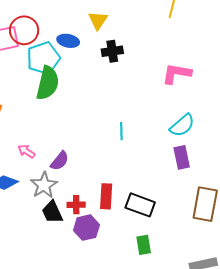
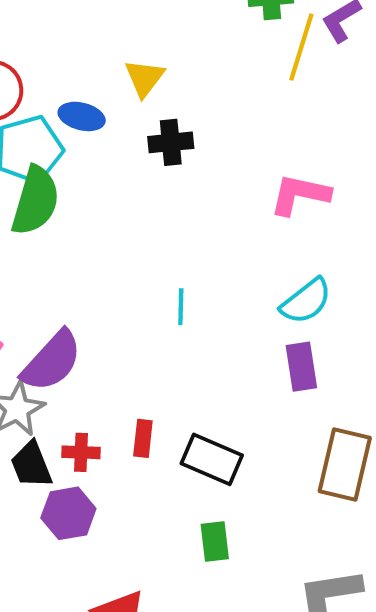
purple semicircle: (60, 161) -> (52, 361), size x1.6
red rectangle: (106, 196) -> (143, 438), size x0.7
purple hexagon: (86, 228) -> (68, 513), moved

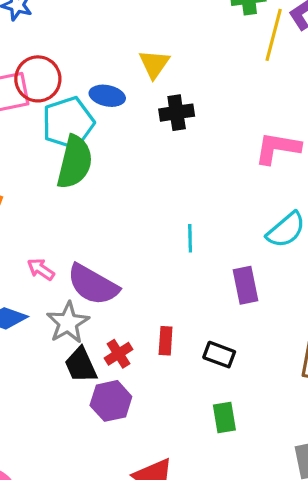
purple semicircle: (52, 361) -> (93, 285), turned 80
purple rectangle: (301, 367) -> (245, 285), moved
red cross: (81, 452) -> (118, 354), turned -32
black rectangle: (212, 459) -> (219, 355), size x0.7

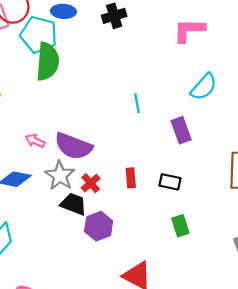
cyan pentagon: (68, 123) -> (39, 35), turned -30
red cross: (118, 354) -> (91, 183), moved
black trapezoid: (81, 365) -> (73, 204), turned 144

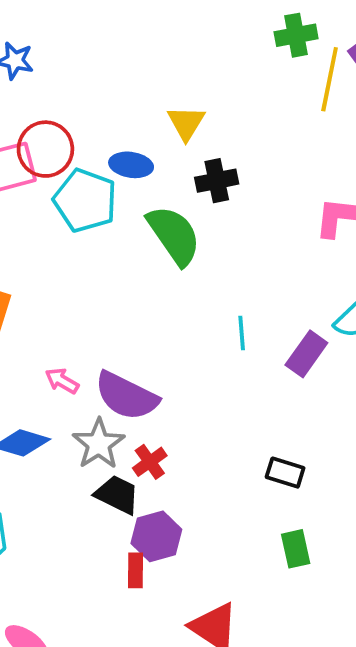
green semicircle: (48, 62) -> (174, 235), moved, turned -45
purple rectangle: (181, 130) -> (306, 354), moved, turned 50
red rectangle: (131, 178) -> (135, 570), moved

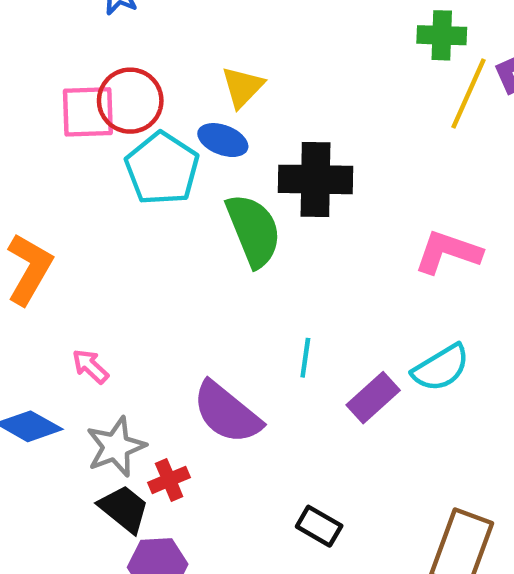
yellow triangle: (186, 123) -> (243, 87), moved
black cross: (217, 181) -> (316, 179), size x1.5
purple semicircle: (126, 396) -> (227, 413), moved

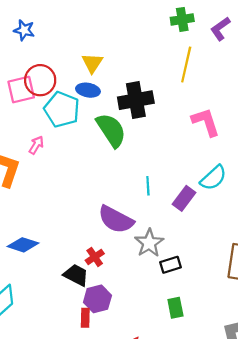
yellow line: (469, 94) -> (186, 65), moved
pink L-shape: (448, 252) -> (206, 122), turned 64
pink arrow: (90, 366) -> (36, 145), moved, turned 90
gray star: (116, 447) -> (149, 243), moved
black rectangle: (319, 526) -> (170, 265), turned -36

